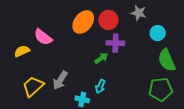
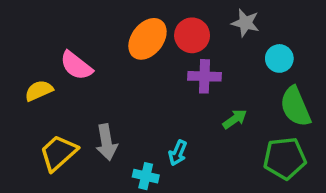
green arrow: (101, 58) -> (235, 119), moved
gray arrow: (60, 80) -> (107, 142), turned -42

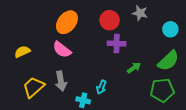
orange ellipse: (147, 39) -> (67, 22), moved
cyan circle: (279, 58) -> (170, 29), moved
pink semicircle: (76, 66) -> (62, 50), moved
green semicircle: (295, 107) -> (168, 61), turned -110

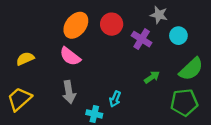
red circle: (110, 20) -> (112, 24), moved
cyan circle: (170, 29) -> (178, 36), moved
purple cross: (117, 44) -> (142, 39), moved, turned 30
yellow trapezoid: (33, 87) -> (19, 99), moved

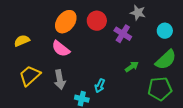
cyan circle: (178, 36) -> (165, 31), moved
yellow semicircle: (25, 59) -> (22, 41), moved
yellow trapezoid: (19, 99) -> (30, 76), moved

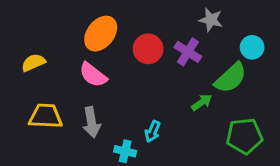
red circle: (97, 21) -> (148, 49), moved
green semicircle: (166, 60) -> (231, 78), moved
yellow trapezoid: (30, 76) -> (46, 116), turned 45

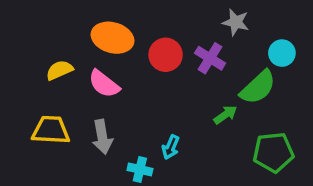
orange ellipse: (101, 34) -> (113, 38), turned 68
yellow semicircle: (33, 63) -> (59, 70), moved

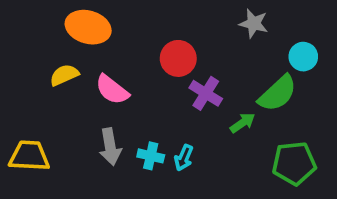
orange ellipse: (113, 38) -> (88, 27), moved
purple cross: (210, 58) -> (206, 93), moved
yellow trapezoid: (51, 130) -> (29, 156), moved
cyan cross: (140, 169) -> (151, 156), moved

